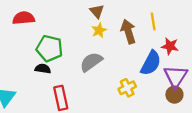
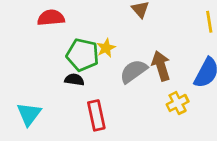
yellow star: (99, 30) -> (106, 48), moved
brown arrow: (128, 32) -> (161, 66), moved

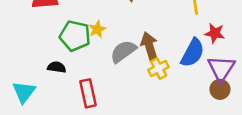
black semicircle: (74, 80) -> (57, 67), moved
yellow cross: (178, 103) -> (159, 68), moved

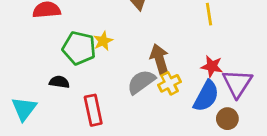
red star: (215, 33) -> (212, 66), moved
gray semicircle: (123, 51) -> (141, 82), moved
blue semicircle: (193, 53) -> (206, 96), moved
brown circle: (220, 89) -> (227, 119), moved

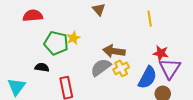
brown arrow: (160, 59) -> (114, 51), turned -65
red star: (212, 66) -> (161, 53), moved

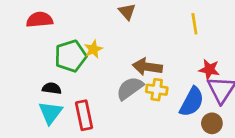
green pentagon: (56, 43) -> (71, 56), turned -30
yellow cross: (121, 68) -> (157, 90), turned 35
cyan triangle: (16, 87) -> (50, 113), moved

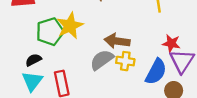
yellow star: (93, 49) -> (70, 26), size x1.6
black semicircle: (52, 88) -> (33, 60), turned -35

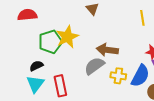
yellow cross: (125, 61) -> (118, 76), moved

